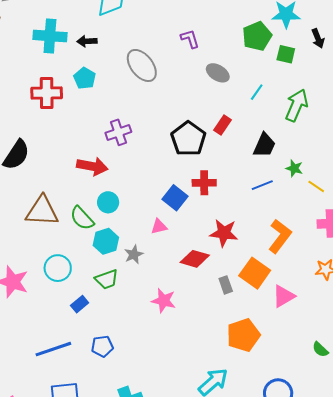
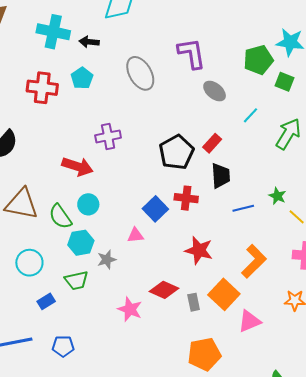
purple L-shape: (190, 39) -> (192, 53), size x1.6
black trapezoid: (264, 145) -> (221, 176), moved, turned -36
red diamond: (195, 259) -> (164, 290), moved

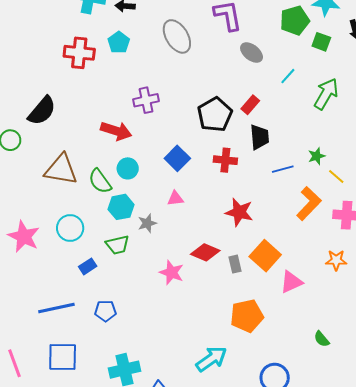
green star: (277, 196) -> (317, 156), turned 30
blue square: (155, 209) -> (177, 158), moved
orange L-shape: (254, 261) -> (309, 203), moved

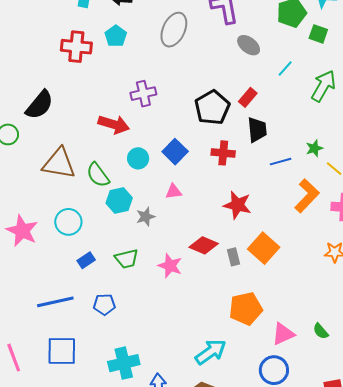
gray ellipse: (177, 36) -> (174, 30), turned 56
cyan circle: (128, 168) -> (138, 158), moved
green trapezoid: (117, 245) -> (127, 259), moved
pink triangle: (291, 282) -> (283, 334), moved

